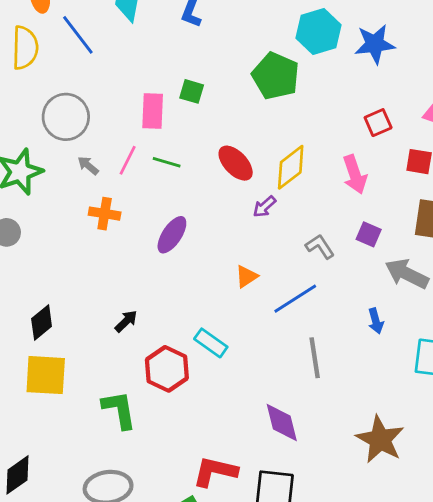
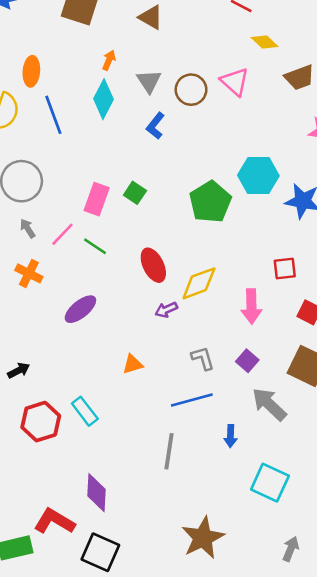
blue line: (295, 299) -> (192, 400), moved
purple diamond: (282, 422) -> (96, 493), moved

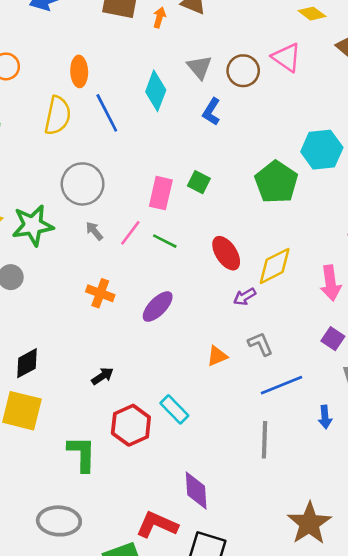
orange arrow: (109, 60) -> (159, 17), moved
orange cross: (29, 273) -> (100, 293), moved
gray L-shape: (203, 358) -> (260, 344), moved

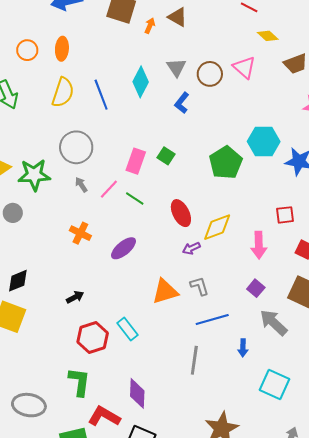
orange ellipse: (79, 71) -> (62, 49), moved
orange triangle: (217, 356) -> (165, 292), size x1.6
green L-shape: (82, 454) -> (79, 382), moved

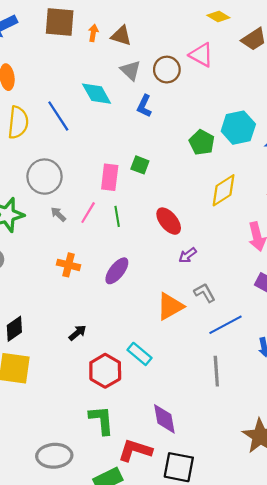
brown triangle: (178, 17) -> (121, 36), moved
cyan diamond: (141, 82) -> (97, 94), turned -44
green pentagon: (226, 163) -> (202, 142), moved, size x0.7
green line: (135, 198) -> (117, 216), turned 60
yellow diamond: (217, 227) -> (224, 190), moved

